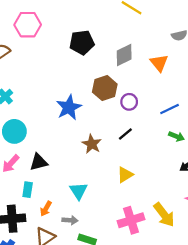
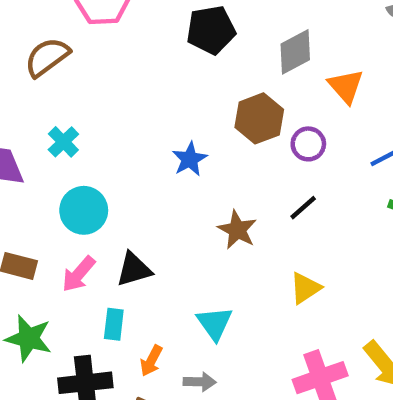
orange triangle: (159, 63) -> (346, 86), moved
blue star: (69, 107) -> (190, 159), size x0.7

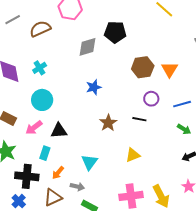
gray diamond: (295, 52) -> (87, 47), moved
brown hexagon: (259, 118) -> (143, 67), moved
purple circle: (308, 144) -> (151, 99), moved
black line: (303, 208) -> (139, 119), turned 40

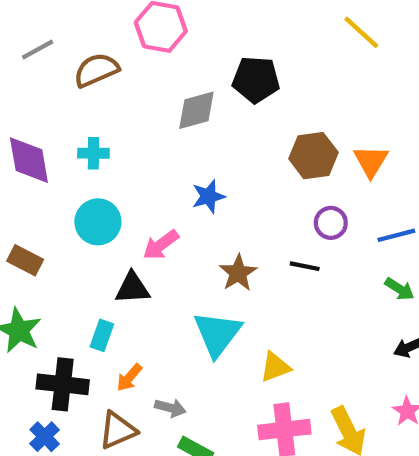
cyan cross: (40, 68) -> (93, 153), turned 32
pink arrow: (34, 128) -> (161, 245), moved
yellow triangle: (133, 155) -> (275, 367), moved
cyan triangle: (89, 162) -> (217, 334), moved, size x1.4

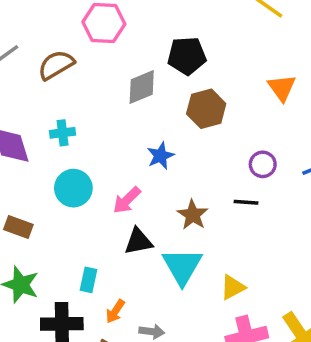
brown hexagon: (313, 156) -> (206, 109), moved
orange triangle: (371, 161) -> (282, 88), moved
black triangle: (132, 288) -> (138, 241), moved

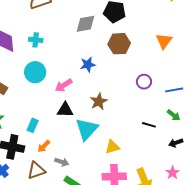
black line: (246, 202) -> (149, 125), moved

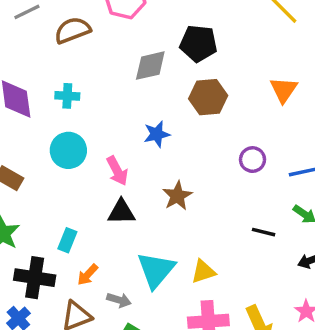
pink arrow: (64, 85) -> (117, 171), turned -84
cyan triangle: (87, 129) -> (156, 270), moved

